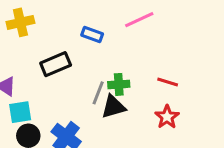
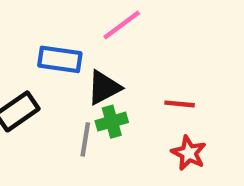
blue rectangle: (92, 35) -> (60, 59), size x1.4
black triangle: (113, 107) -> (104, 88), moved

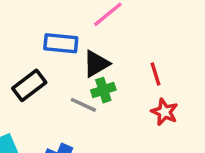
red line: (180, 104) -> (156, 74), turned 70
gray line: (85, 139) -> (83, 105), turned -72

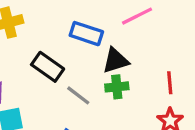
black rectangle: (29, 85) -> (48, 67), turned 60
gray line: (83, 105) -> (78, 95), moved

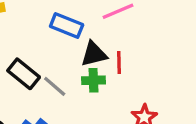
black rectangle: (48, 67) -> (24, 74), moved
red line: (170, 83) -> (119, 63), moved

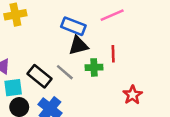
black triangle: (94, 54) -> (78, 45), moved
black rectangle: (24, 74) -> (39, 76), moved

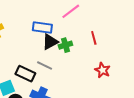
red line: (113, 54) -> (94, 38), moved
green cross: (94, 67) -> (65, 45), moved

